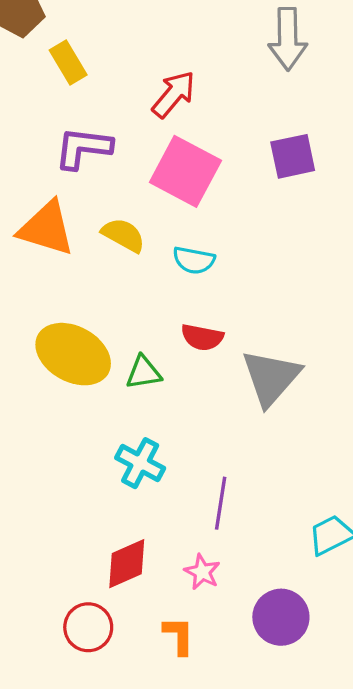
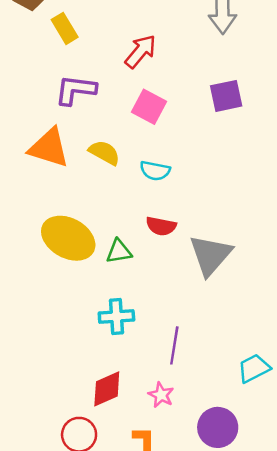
pink square: (185, 171) -> (149, 107), size x0.7
cyan cross: (140, 463) -> (116, 317), turned -32

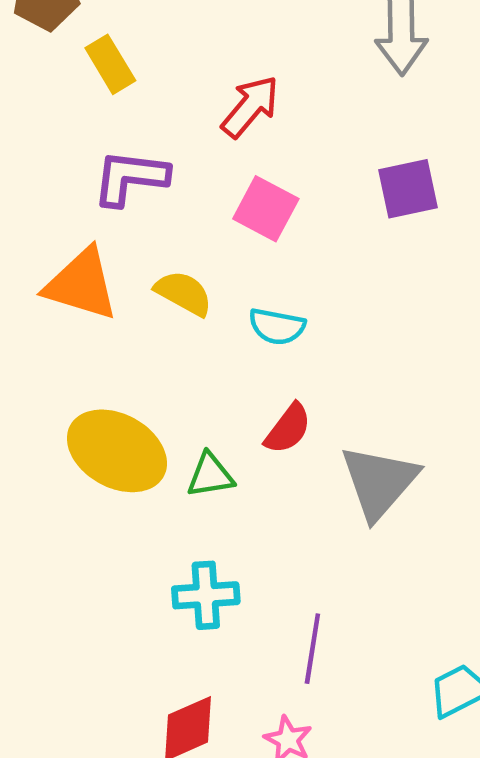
red semicircle: (161, 226) -> (288, 429), turned -64

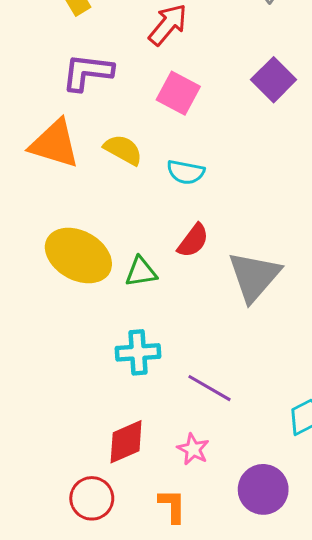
purple square: (408, 189) -> (274, 80), turned -33
purple line: (312, 649) -> (210, 388), turned -69

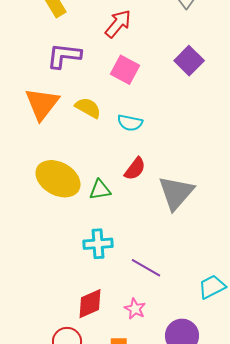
orange triangle: (55, 144) -> (42, 104), turned 51

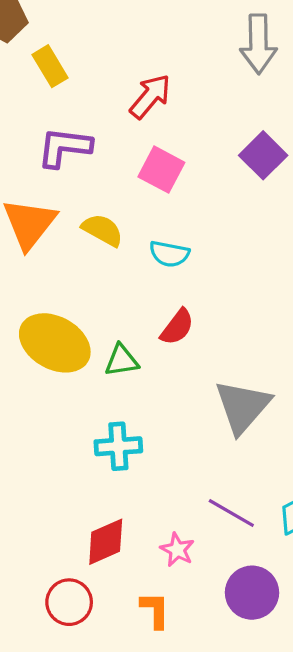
gray triangle: (176, 193) -> (242, 407), moved
purple line: (146, 268) -> (231, 513), moved

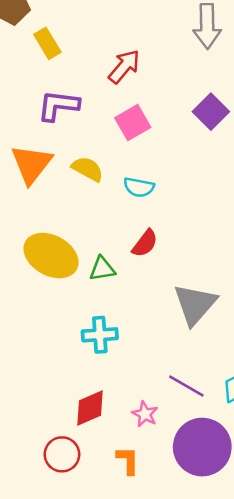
pink square: (161, 170) -> (133, 123), turned 32
purple circle: (252, 593) -> (202, 447), size x1.4

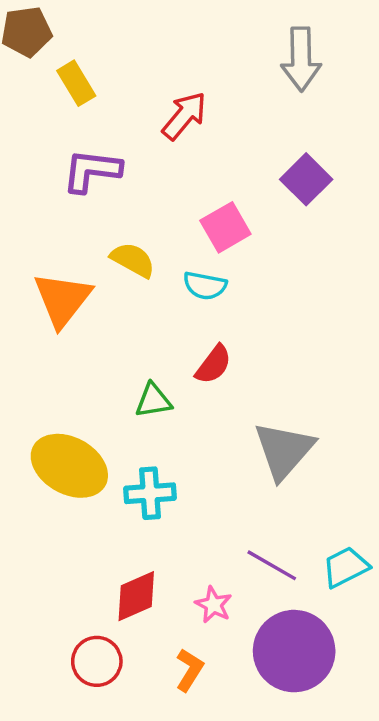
pink square: (133, 123) -> (225, 227), moved
orange triangle: (31, 164) -> (62, 299), moved
yellow ellipse: (51, 256) -> (69, 466), moved
orange L-shape: (128, 460) -> (189, 670), turned 32

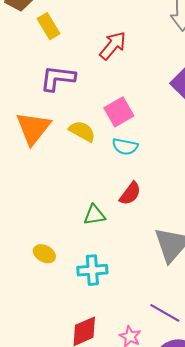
pink square: (225, 227) -> (119, 112), moved
orange triangle: (62, 299) -> (33, 128), moved
yellow ellipse: (69, 466) -> (44, 254), size x0.5

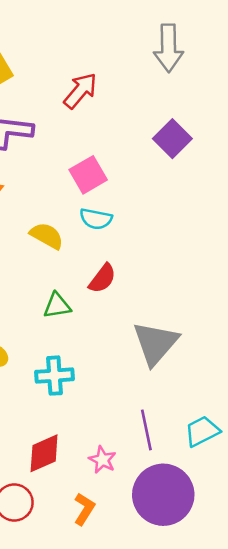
yellow semicircle: (82, 131) -> (47, 236), moved
purple line: (165, 313) -> (146, 430), turned 48

